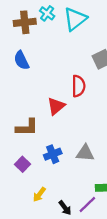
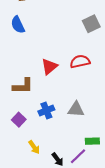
red semicircle: (78, 86) -> (80, 61), moved, turned -102
yellow arrow: (39, 194) -> (34, 147), turned -72

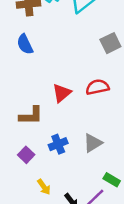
gray triangle: (76, 109) -> (93, 143), turned -36
green rectangle: (92, 141) -> (112, 180), turned 32

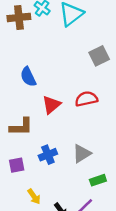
blue semicircle: (25, 44) -> (28, 77), moved
purple square: (26, 155) -> (17, 165), turned 35
green rectangle: (112, 180) -> (98, 180), moved, turned -49

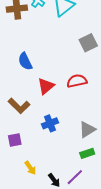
brown L-shape: (21, 127) -> (19, 106), turned 45
gray triangle: (82, 154) -> (87, 130), moved
blue cross: (48, 155) -> (50, 123), moved

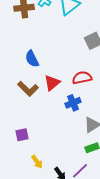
brown L-shape: (19, 106) -> (28, 89), moved
blue cross: (50, 123) -> (73, 103), moved

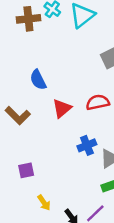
brown L-shape: (28, 89) -> (18, 116), moved
blue cross: (73, 103) -> (87, 145), moved

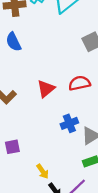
blue semicircle: (38, 80) -> (13, 42), moved
yellow arrow: (44, 203) -> (43, 171), moved

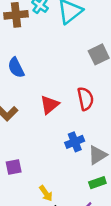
blue semicircle: (13, 42) -> (16, 68), moved
red semicircle: (79, 83) -> (85, 99), turned 90

